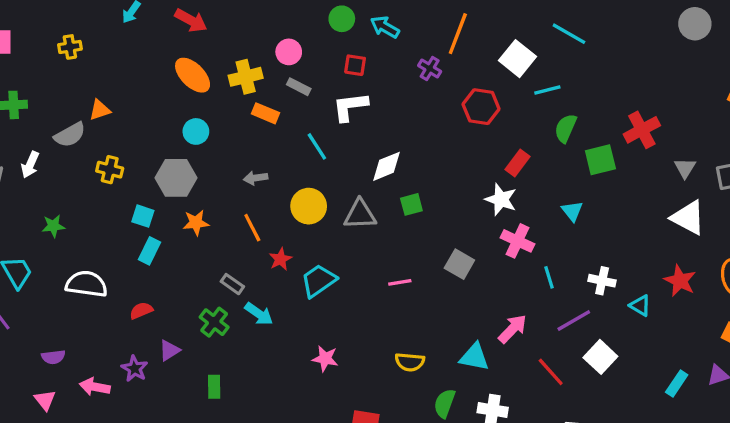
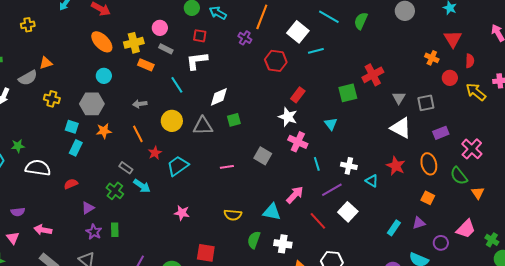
green semicircle: (566, 128) -> (361, 21), moved
green star: (53, 226) -> (18, 146), moved
purple star: (135, 369) -> (94, 232), moved

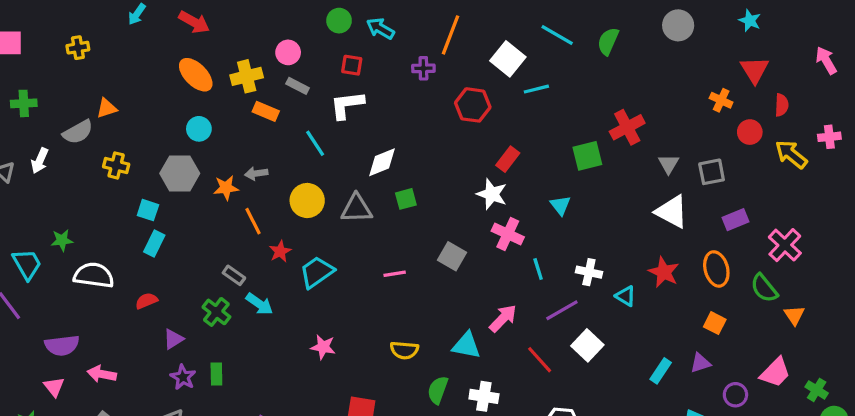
purple cross: (245, 38) -> (423, 68), turned -32
orange star: (104, 131) -> (226, 188), moved
purple semicircle: (18, 212) -> (62, 345), size x1.5

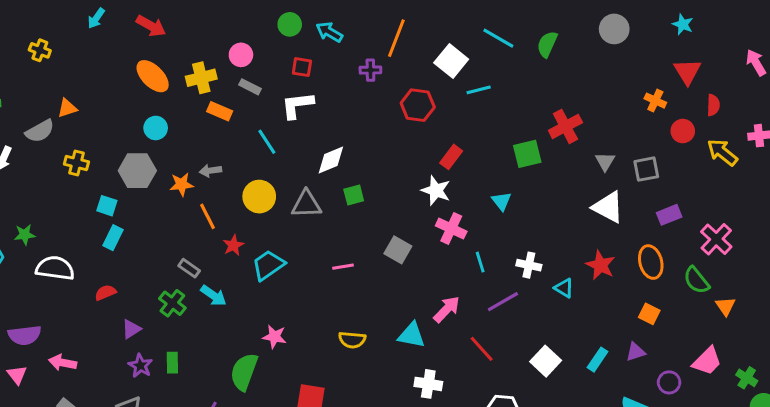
yellow cross: (78, 48) -> (40, 50), turned 30
white square: (587, 345) -> (546, 361), moved
green semicircle: (438, 390) -> (244, 372), moved, size x1.4

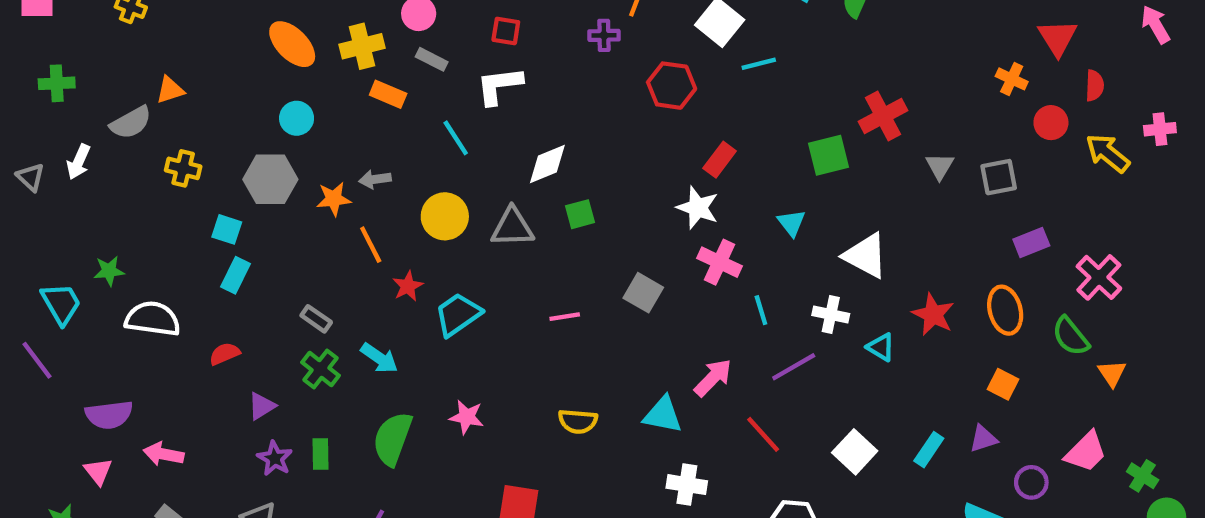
white triangle: (608, 207) -> (866, 256), moved
gray rectangle: (189, 268) -> (316, 319), moved
green semicircle: (244, 372) -> (392, 439), moved

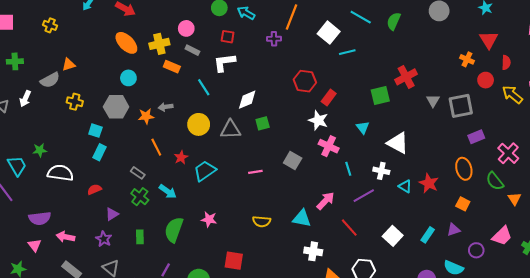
red hexagon: (672, 86) -> (305, 81), moved
gray square: (999, 177) -> (461, 106), size x1.4
orange line: (371, 245) -> (156, 147), moved
red star: (933, 314) -> (429, 183), moved
purple star: (275, 458) -> (104, 239), moved

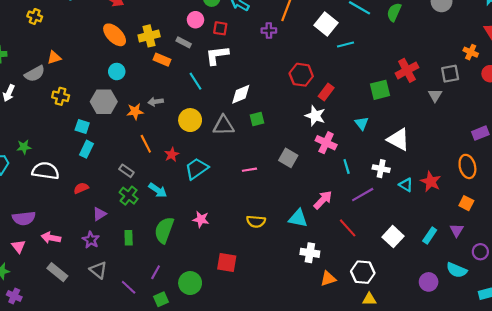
pink circle: (186, 28) -> (195, 20), moved
gray square: (461, 106) -> (450, 74), moved, size x0.7
purple triangle: (454, 230) -> (457, 230), turned -40

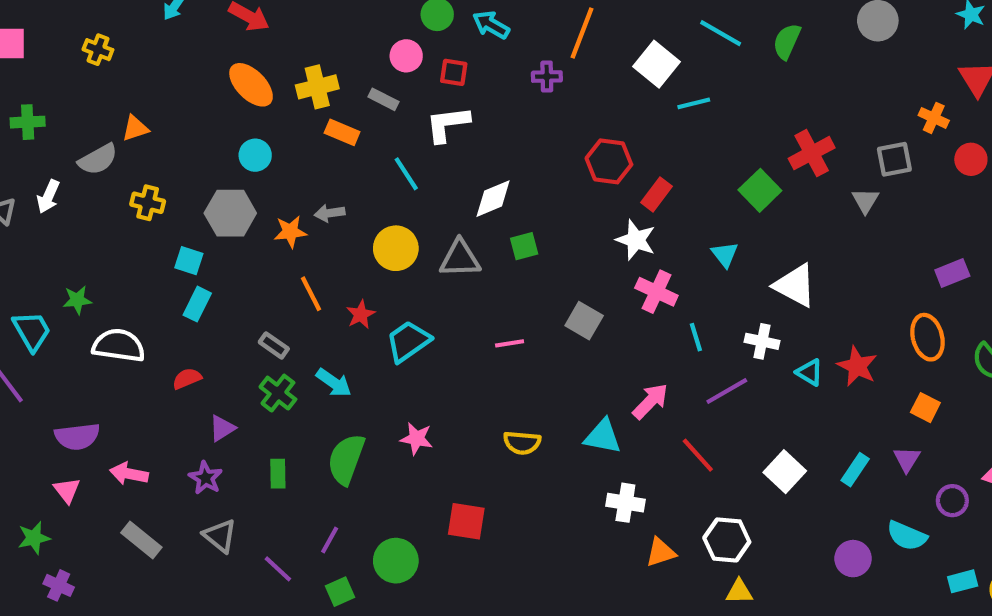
green square: (380, 90) -> (760, 190), turned -30

